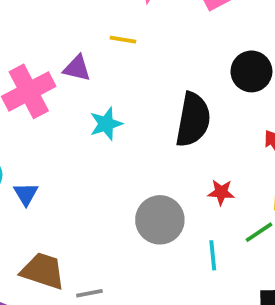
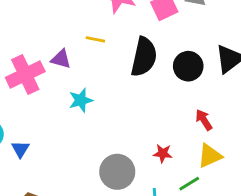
black semicircle: (193, 120) -> (144, 57), moved

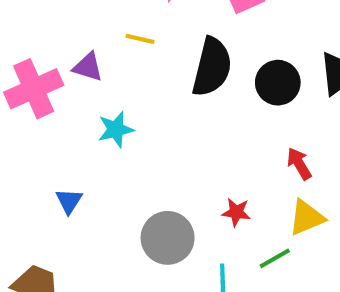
blue triangle: (20, 149) -> (69, 201), moved

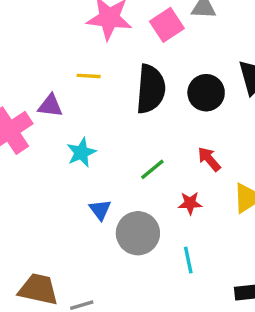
red arrow: (299, 164) -> (209, 159), moved
blue triangle: (69, 201) -> (100, 210), moved
green line: (275, 258) -> (152, 169), moved

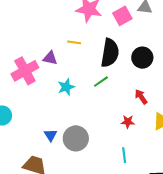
green line: (152, 169) -> (101, 82), moved
blue triangle: (100, 210) -> (51, 135), moved
gray circle: (138, 233) -> (76, 138), moved

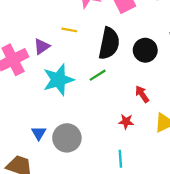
purple triangle: (50, 58) -> (42, 47), turned -49
cyan star: (66, 87) -> (58, 80), size x1.6

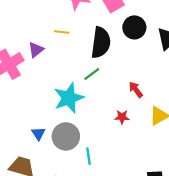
black circle: (145, 50) -> (134, 27), moved
cyan star: (58, 80) -> (69, 98), moved
cyan line: (120, 159) -> (88, 156), moved

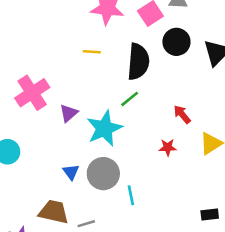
purple triangle: (36, 50) -> (69, 113), moved

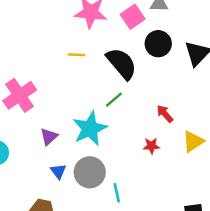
black semicircle: (138, 62) -> (122, 63), turned -44
purple triangle: (69, 113) -> (49, 137), moved

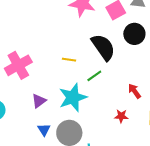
yellow line: (76, 55) -> (69, 60), moved

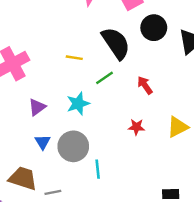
red arrow: (135, 91) -> (145, 85), moved
cyan star: (73, 97) -> (78, 104), size x0.7

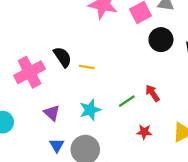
black semicircle: (116, 43) -> (63, 57), moved, size x0.7
green line: (104, 78) -> (127, 101), moved
purple triangle: (37, 107) -> (52, 113), turned -42

